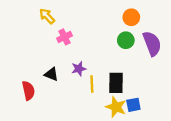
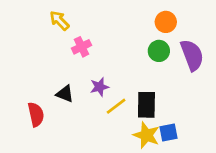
yellow line: (92, 84) -> (116, 106), turned 56

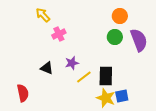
red semicircle: (36, 114) -> (23, 93), moved

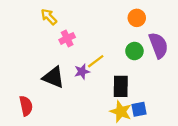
green circle: (115, 37) -> (134, 51), moved
black triangle: (47, 68) -> (53, 77), size x1.5
yellow line: (84, 77) -> (96, 61), moved

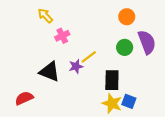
red semicircle: (26, 106) -> (24, 98), turned -102
blue square: (139, 109) -> (129, 101), turned 32

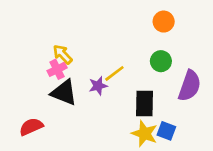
yellow arrow: (45, 16) -> (63, 54), moved
pink cross: (62, 36) -> (57, 69), moved
purple semicircle: (147, 42) -> (190, 86), moved, turned 40

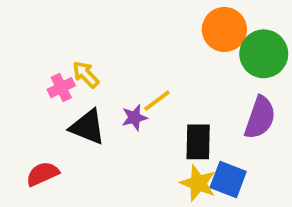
orange circle: (164, 22) -> (224, 29), size x1.5
green circle: (161, 61) -> (264, 54), moved, size x1.6
pink cross: (57, 69) -> (61, 88), moved
blue square: (166, 131) -> (228, 179), size x1.4

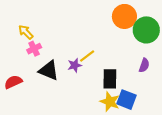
yellow arrow: (86, 74) -> (26, 32), moved
purple semicircle: (260, 118) -> (144, 65), size x0.6
red semicircle: (43, 174) -> (13, 82), moved

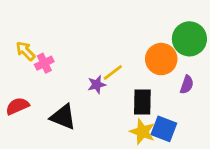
orange circle: (124, 16) -> (161, 59), moved
yellow arrow: (26, 32) -> (25, 51), moved
black triangle: (49, 70) -> (63, 117), moved

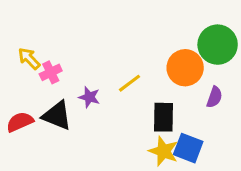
purple star: (97, 85) -> (89, 97), moved, turned 30
black triangle: (63, 117) -> (57, 116), moved

